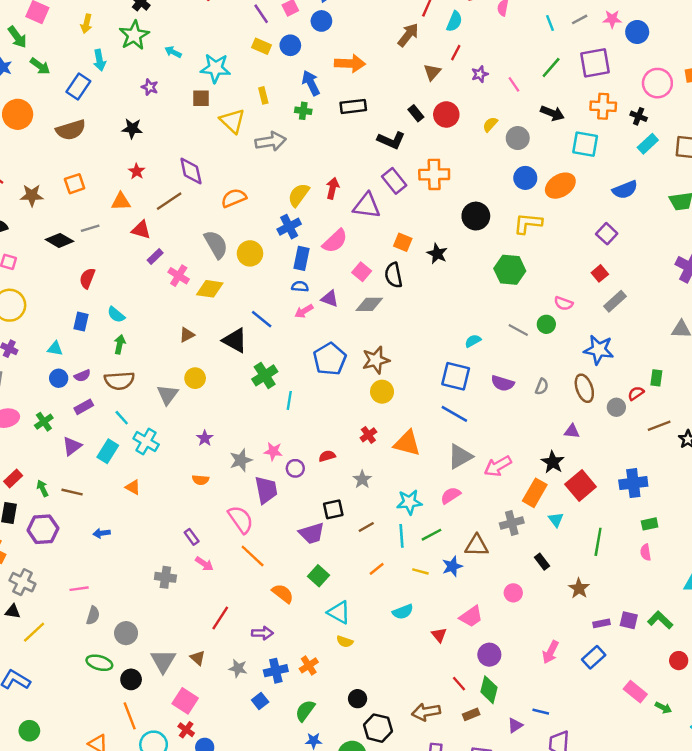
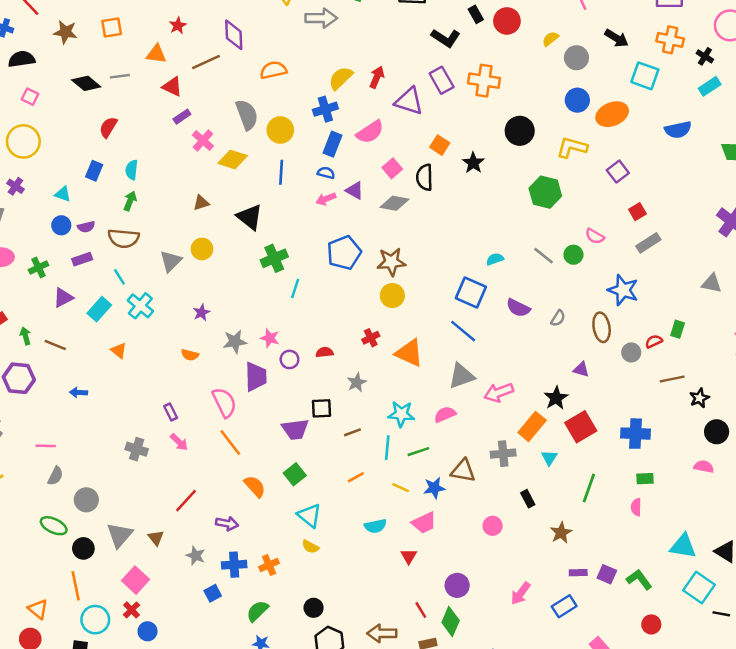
purple square: (607, 234) -> (618, 172), moved
cyan semicircle: (116, 315) -> (132, 170), turned 48
blue line: (262, 319) -> (281, 172), moved, turned 45
pink trapezoid: (471, 616) -> (424, 523), moved

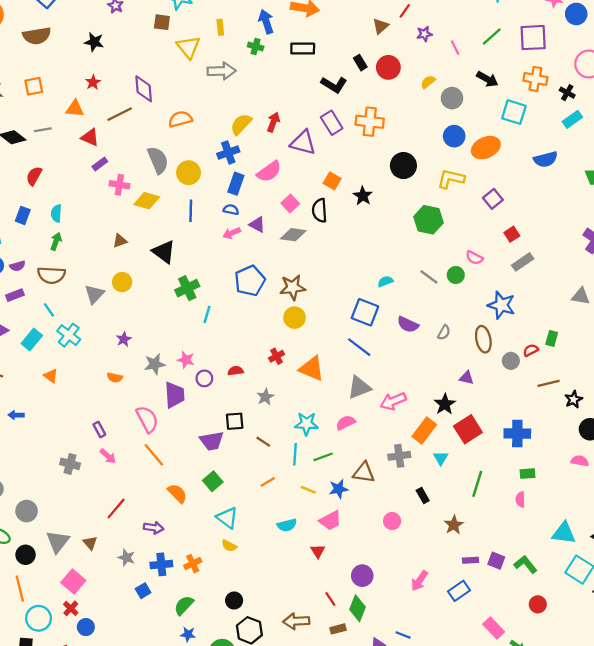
pink cross: (203, 141) -> (119, 185), turned -30
brown line: (352, 432) -> (263, 442), turned 56

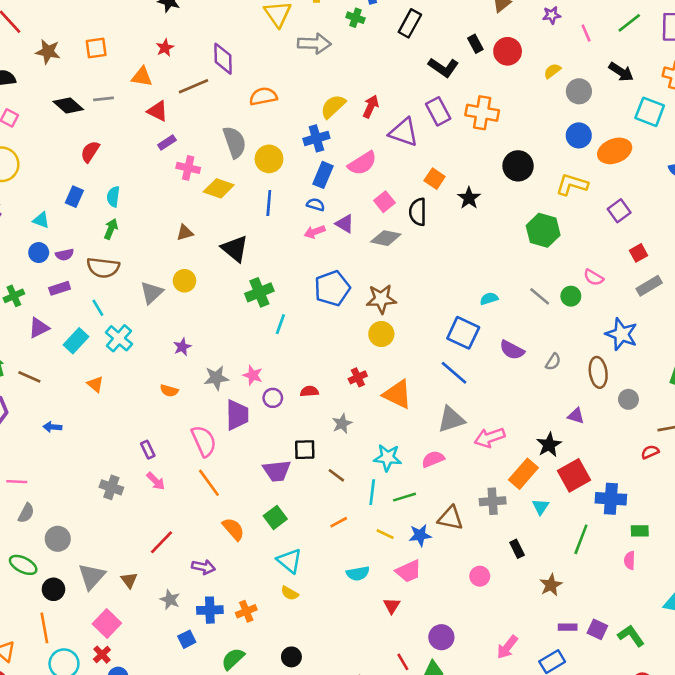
black rectangle: (303, 48) -> (410, 23), turned -65
red semicircle: (531, 350) -> (650, 452), moved
blue cross: (517, 433) -> (611, 499), moved

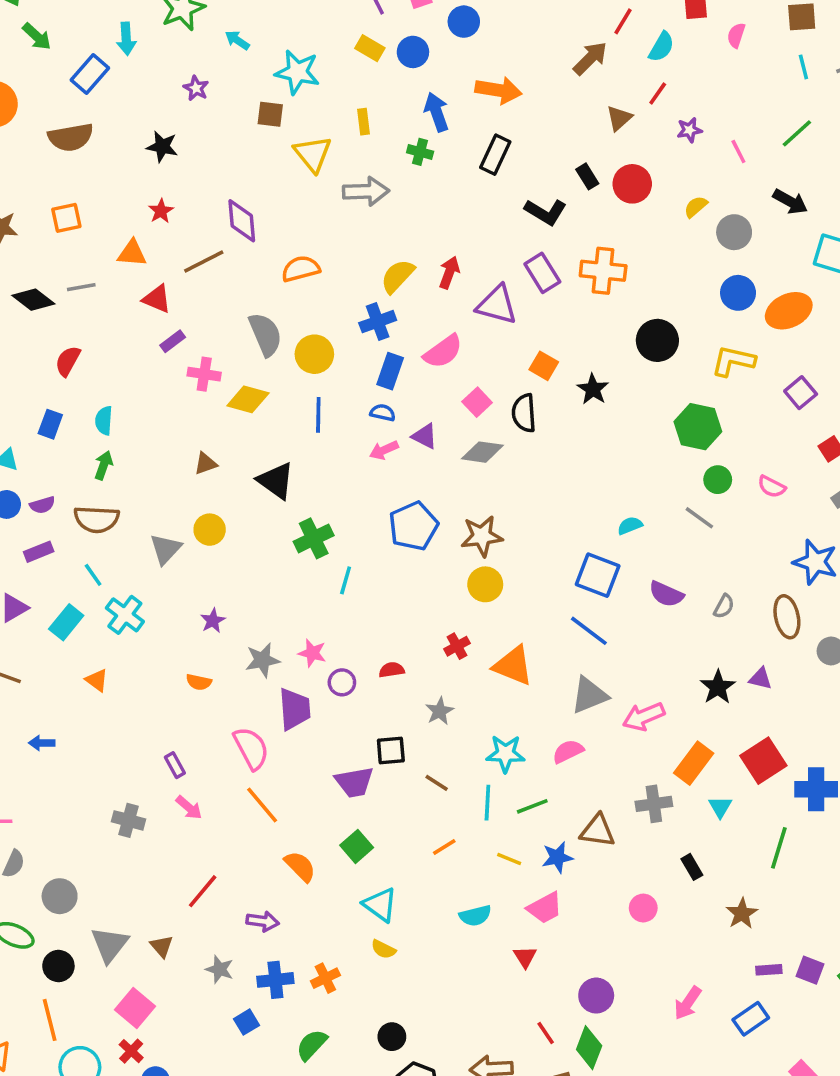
green circle: (571, 296) -> (718, 480), moved
black star: (549, 445) -> (718, 687), moved

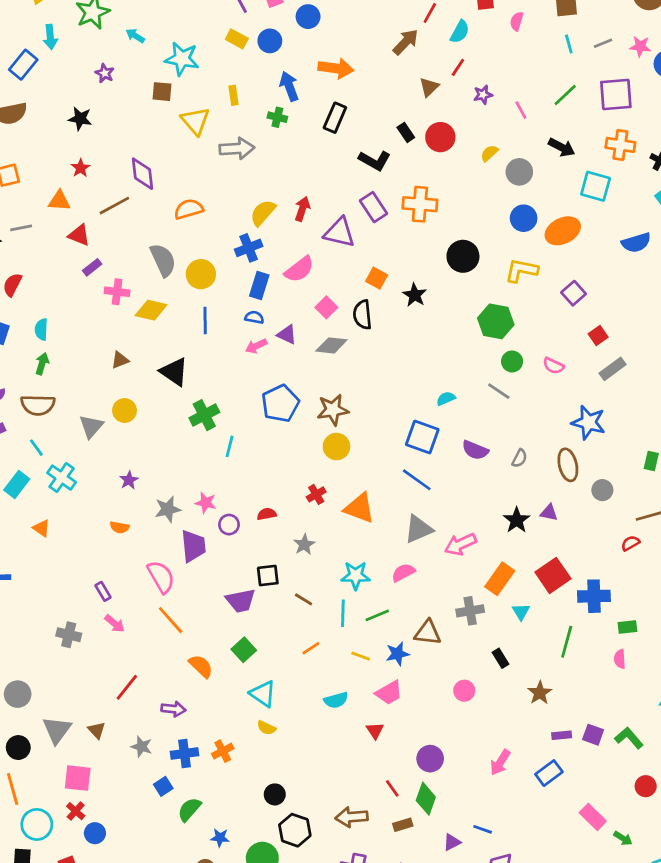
pink square: (135, 1008) -> (78, 778), turned -32
green semicircle: (312, 1045) -> (189, 809), moved

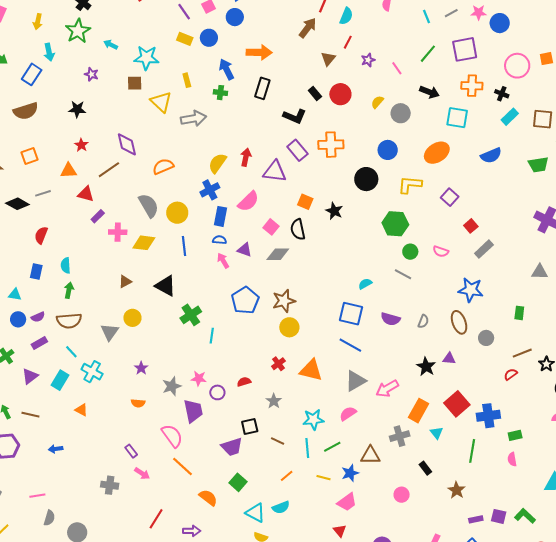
blue circle: (524, 218) -> (388, 150), moved
pink arrow: (256, 346) -> (223, 261), turned 91
cyan semicircle: (336, 700) -> (281, 507), moved

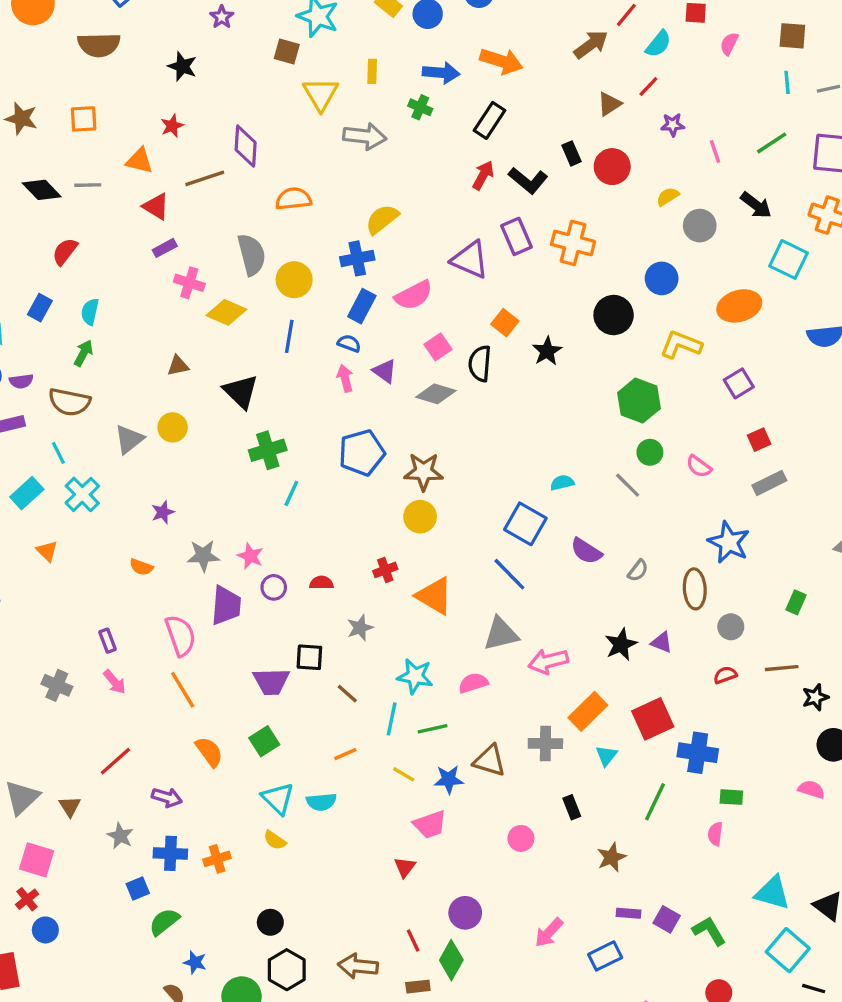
blue arrow: (227, 69) -> (441, 73), turned 105
red arrow: (246, 157) -> (483, 175), moved
red semicircle: (511, 374) -> (725, 675), moved

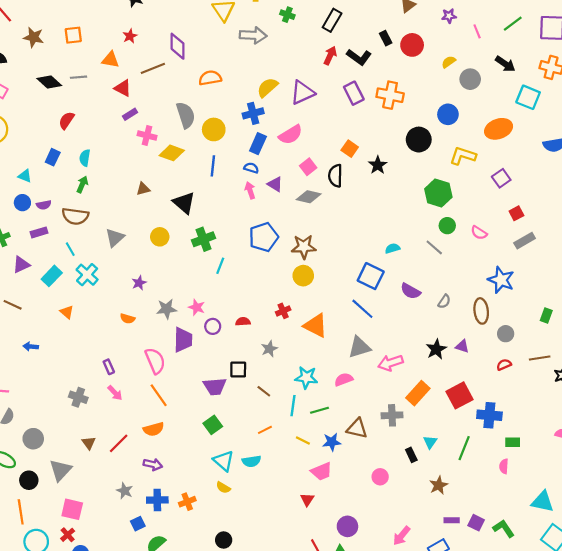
purple triangle: (470, 260) -> (302, 93), moved, turned -45
yellow circle: (173, 427) -> (160, 237), moved
orange semicircle: (209, 752) -> (154, 429), moved, turned 114
cyan triangle: (606, 756) -> (430, 442), moved
brown triangle: (70, 806) -> (89, 443), moved

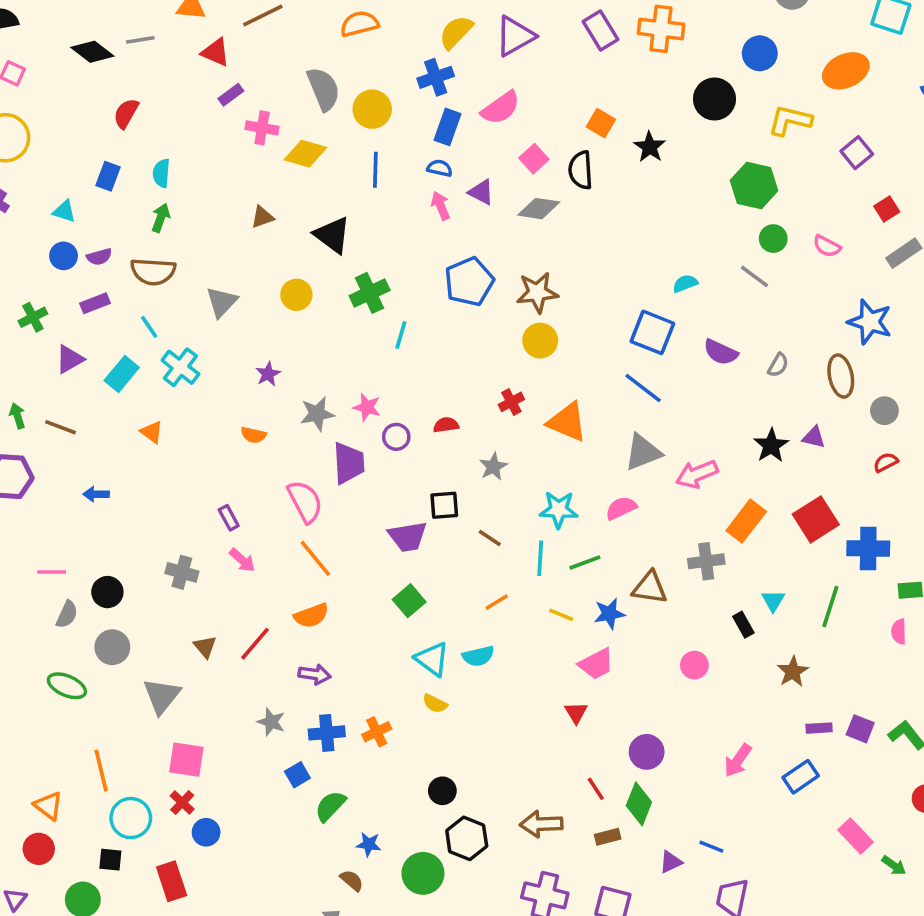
black circle: (29, 480) -> (107, 592), moved

